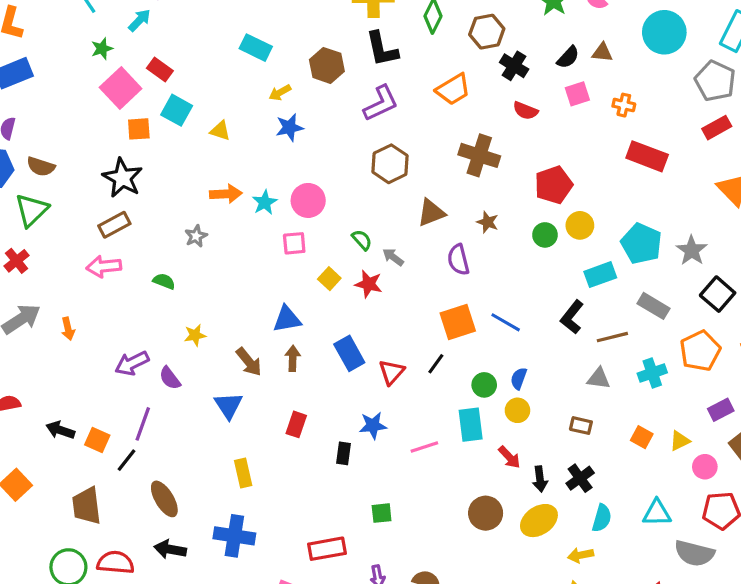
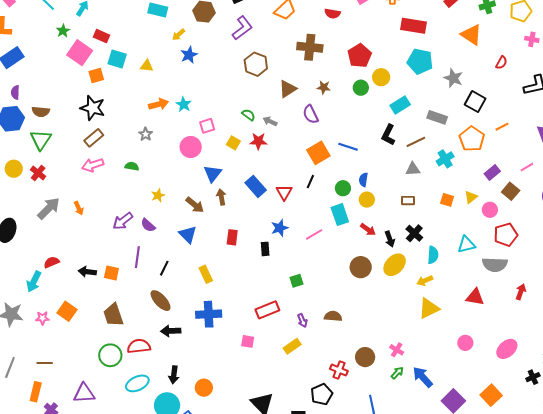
pink circle: (308, 200) -> (191, 147), moved
cyan pentagon: (641, 244) -> (420, 61), moved
blue triangle: (287, 319) -> (213, 174), turned -30
black line: (126, 460) -> (164, 268), moved

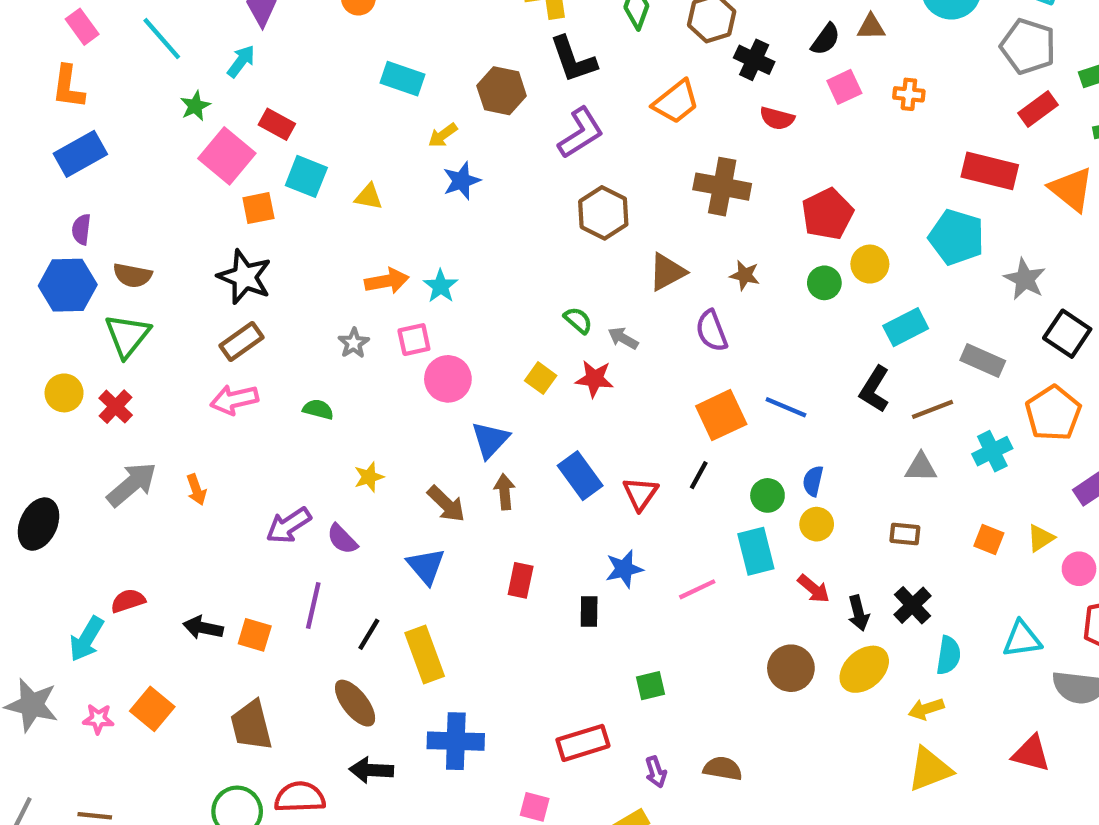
red rectangle: (414, 26) -> (990, 171), moved
pink square: (207, 126) -> (414, 340), moved
yellow rectangle: (206, 274) -> (425, 654), moved, size x1.4

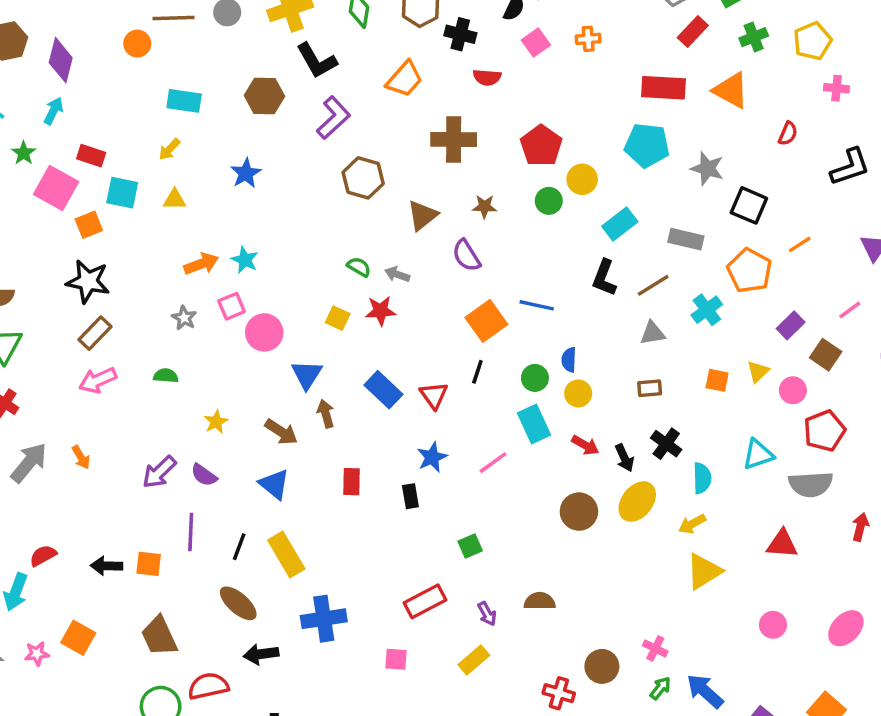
yellow arrow: (443, 135) -> (169, 149), moved

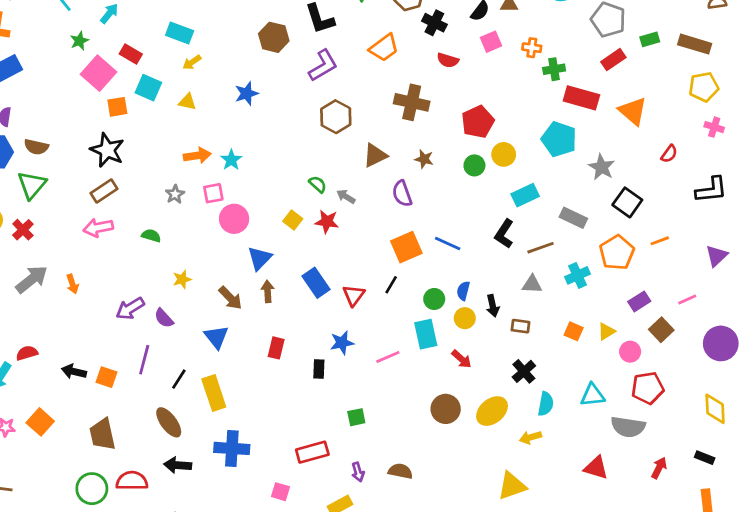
green cross: (754, 37) -> (554, 69), moved
cyan rectangle: (184, 101) -> (180, 33), moved
black arrow: (624, 458) -> (493, 306), moved
yellow triangle: (704, 571) -> (512, 486), moved

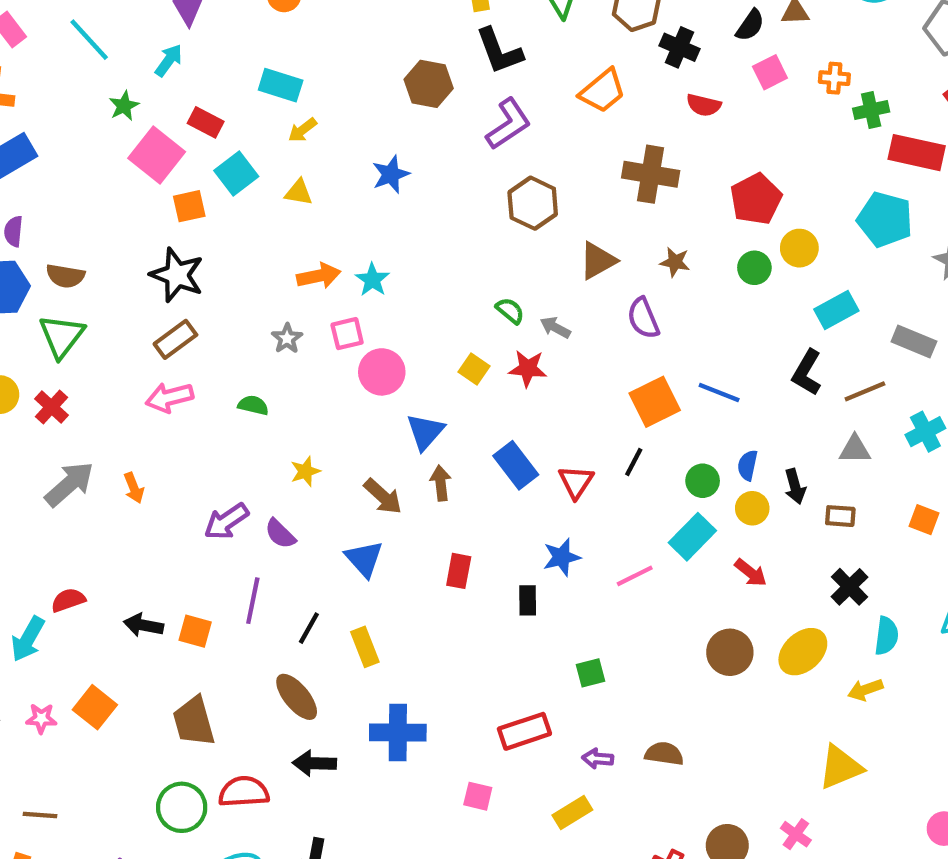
cyan square: (148, 88) -> (236, 174), turned 32
cyan rectangle: (426, 334) -> (692, 537), turned 60
yellow rectangle: (214, 393) -> (365, 647), size x0.7
purple arrow: (358, 472) -> (598, 759), turned 114

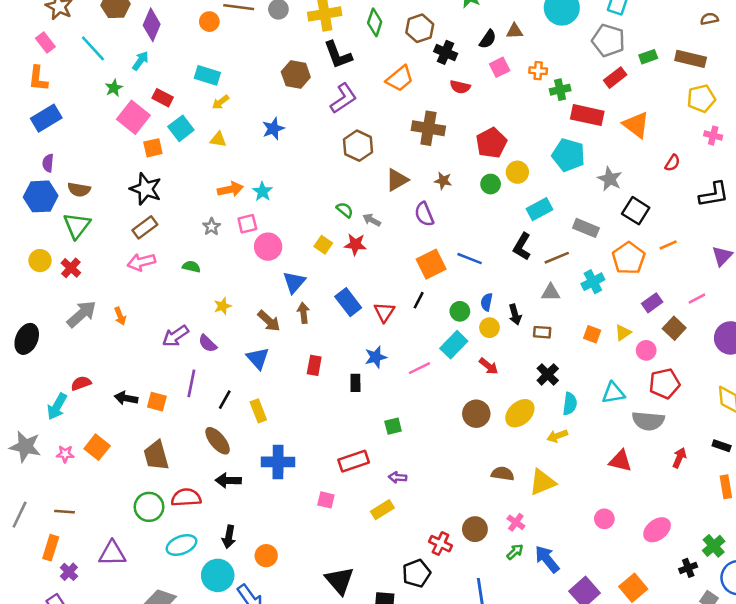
brown semicircle: (664, 754) -> (503, 474), moved

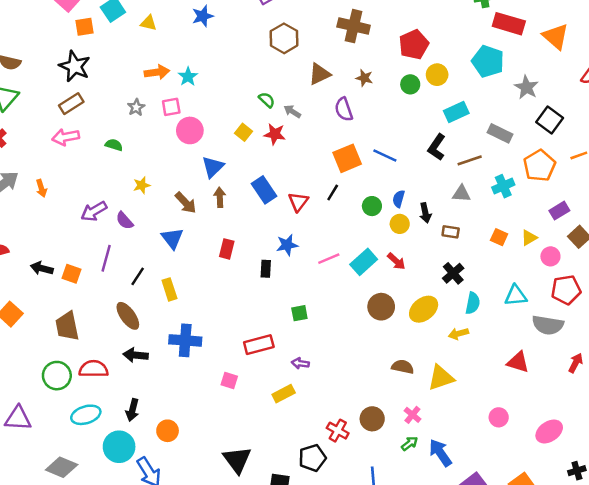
cyan rectangle: (454, 345) -> (364, 262), moved

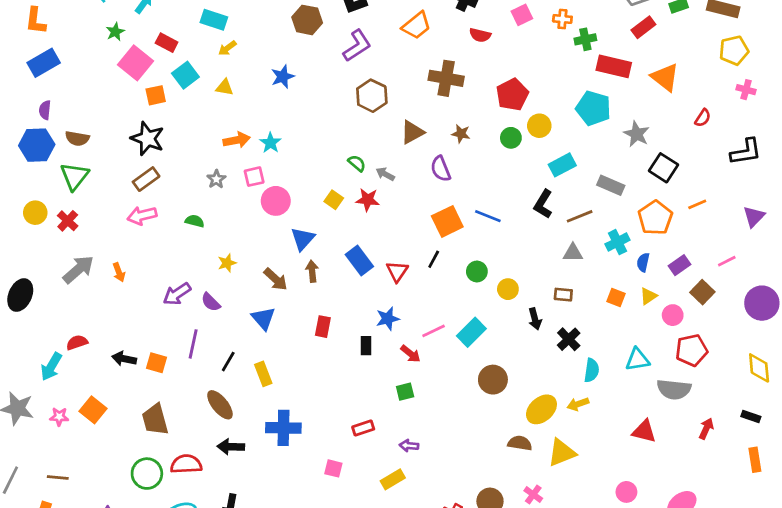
blue semicircle: (399, 199) -> (643, 262), moved
black arrow: (425, 213) -> (535, 319), moved
red arrow: (396, 261) -> (411, 354), moved
yellow ellipse: (424, 309) -> (541, 409), moved
red rectangle: (259, 345) -> (363, 428), size x0.7

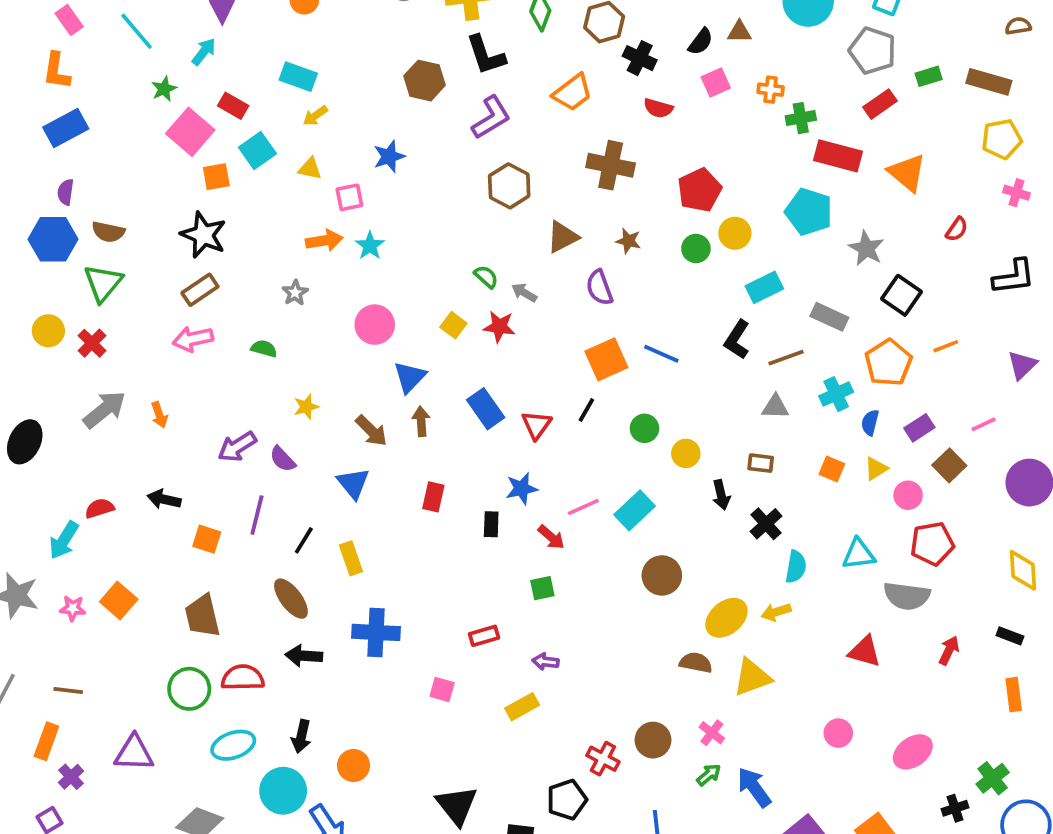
pink square: (254, 177) -> (349, 197), moved
black arrow: (124, 359) -> (164, 499), moved

